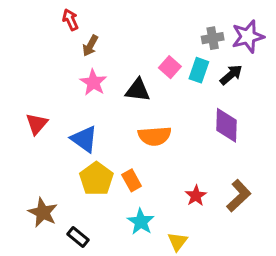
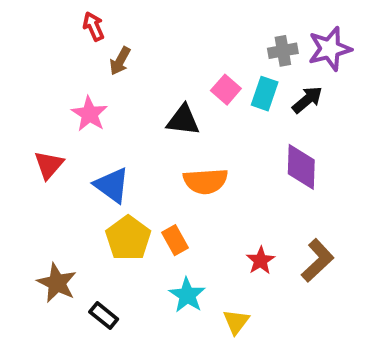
pink star: (93, 82) -> (89, 114), moved

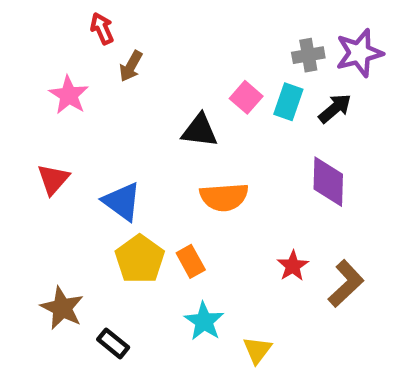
pink star: (89, 114) -> (69, 95), moved
red star: (261, 261) -> (293, 266), moved

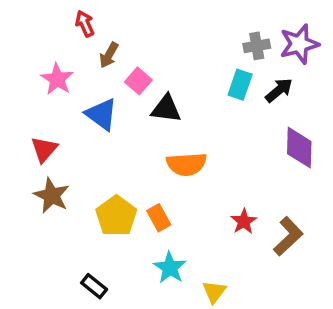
pink square: (246, 97) -> (138, 81), moved
purple diamond: (328, 182) -> (299, 148), moved
blue triangle: (122, 202) -> (101, 114), moved
brown star: (62, 308) -> (52, 196), moved

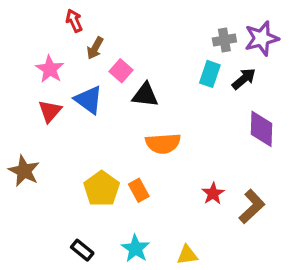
red triangle: (44, 149) -> (50, 111), moved
brown star: (52, 196) -> (24, 171), moved
cyan star: (170, 268) -> (136, 248), moved
yellow triangle: (214, 292) -> (187, 255), turned 45

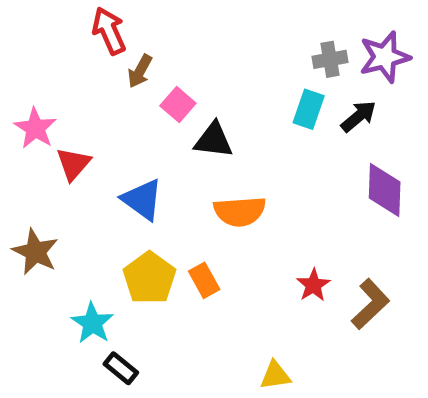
red arrow: (74, 21) -> (109, 31), size x1.4
pink star: (50, 69) -> (35, 128), moved
blue triangle: (89, 100) -> (142, 200), moved
cyan star: (136, 248) -> (92, 323), moved

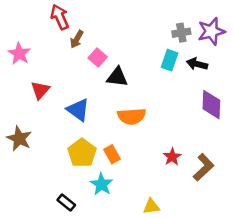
black arrow: (359, 116) -> (197, 64), turned -126
pink star: (35, 128) -> (19, 54), moved
cyan star: (92, 323) -> (102, 184), moved

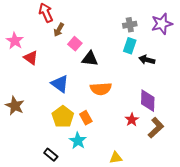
gray cross: (181, 33) -> (130, 25), moved
black arrow: (197, 64) -> (147, 60), moved
red triangle: (40, 90) -> (31, 58), moved, turned -35
purple diamond: (211, 105) -> (148, 101), moved

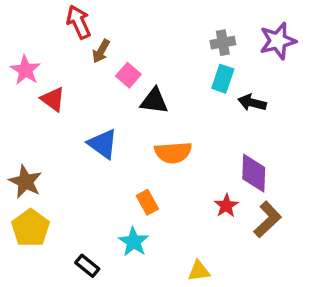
yellow pentagon: (63, 117) -> (31, 228), moved

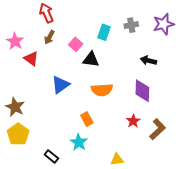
brown arrow: (101, 51) -> (49, 37), moved
cyan rectangle: (223, 79) -> (104, 32), moved
blue triangle: (103, 144) -> (61, 85), turned 48
purple diamond: (254, 173) -> (142, 91), moved

